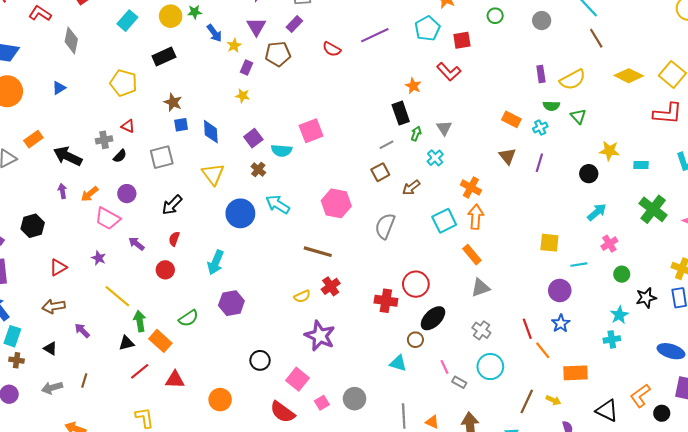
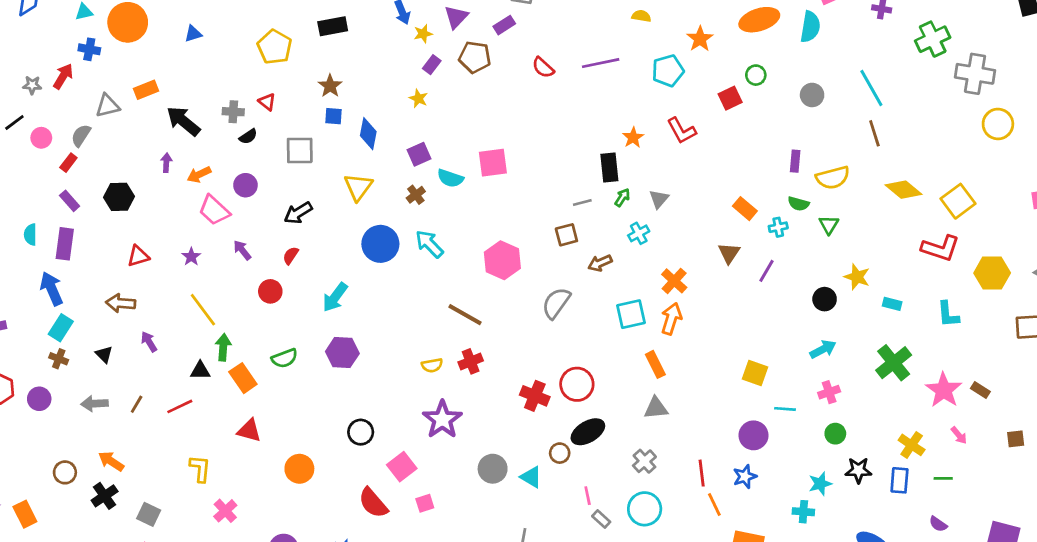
red square: (462, 40) -> (730, 98), moved, turned -30
red line: (140, 371) -> (180, 406), moved
gray circle: (355, 399) -> (493, 469), moved

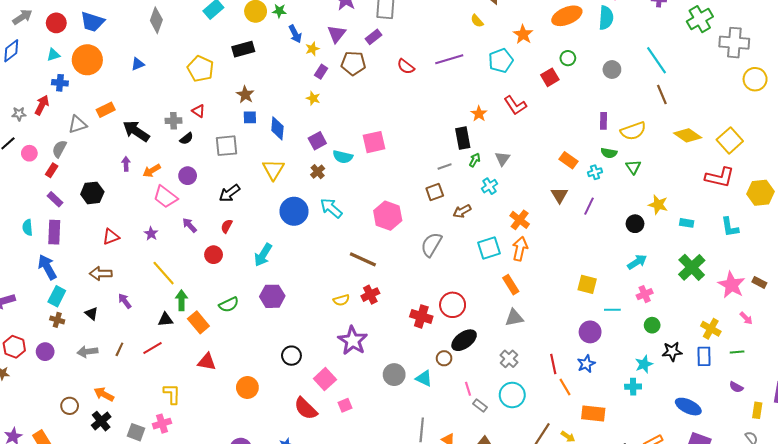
yellow semicircle: (641, 16) -> (477, 21), turned -136
pink cross: (225, 511) -> (162, 424), moved, turned 30

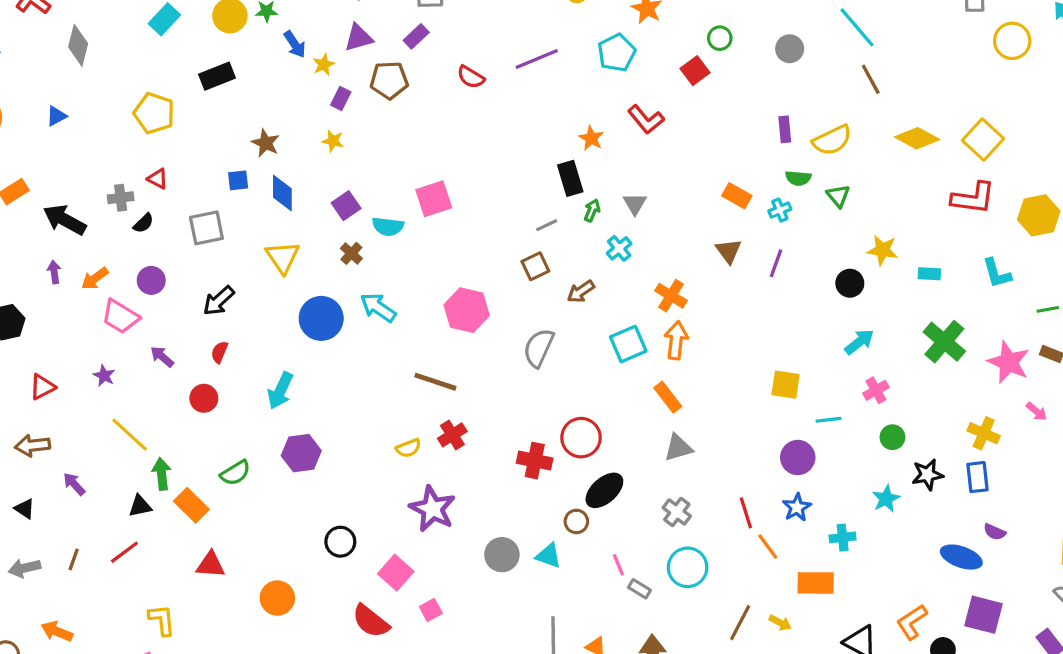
purple triangle: (336, 34) -> (358, 38), turned 42
brown star: (245, 95) -> (266, 143), moved
green line: (737, 352) -> (1048, 309), moved
cyan cross: (633, 387) -> (843, 537), moved
purple semicircle: (736, 387) -> (995, 532), moved

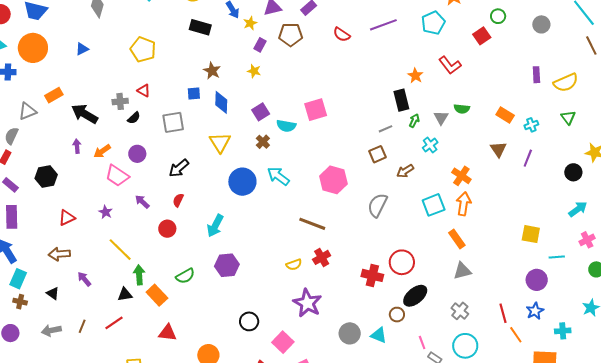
black rectangle: (217, 76) -> (200, 27), moved, turned 35
green semicircle: (798, 178) -> (462, 109), moved

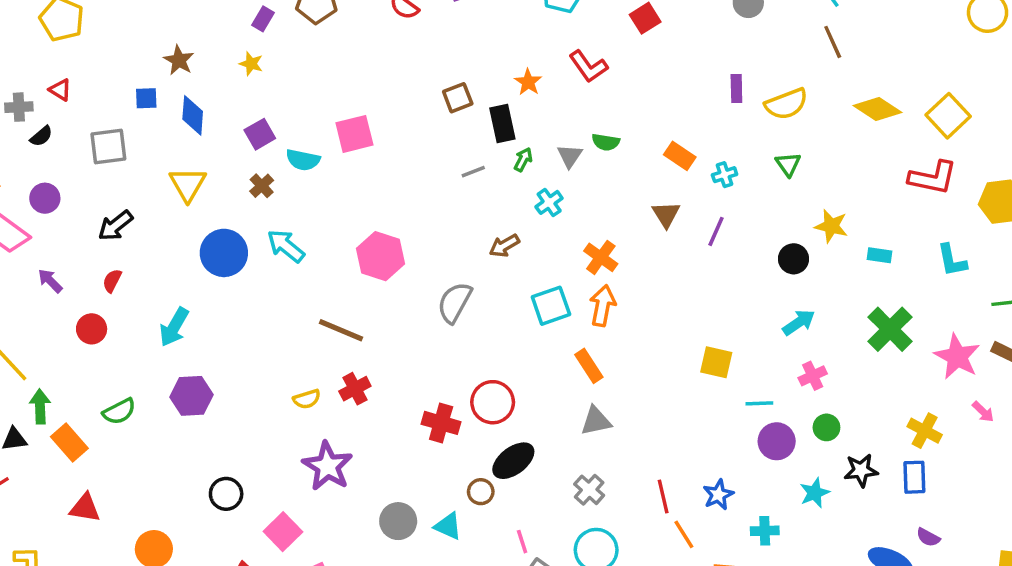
brown square: (377, 154) -> (458, 98), moved
purple circle: (537, 280) -> (777, 441), moved

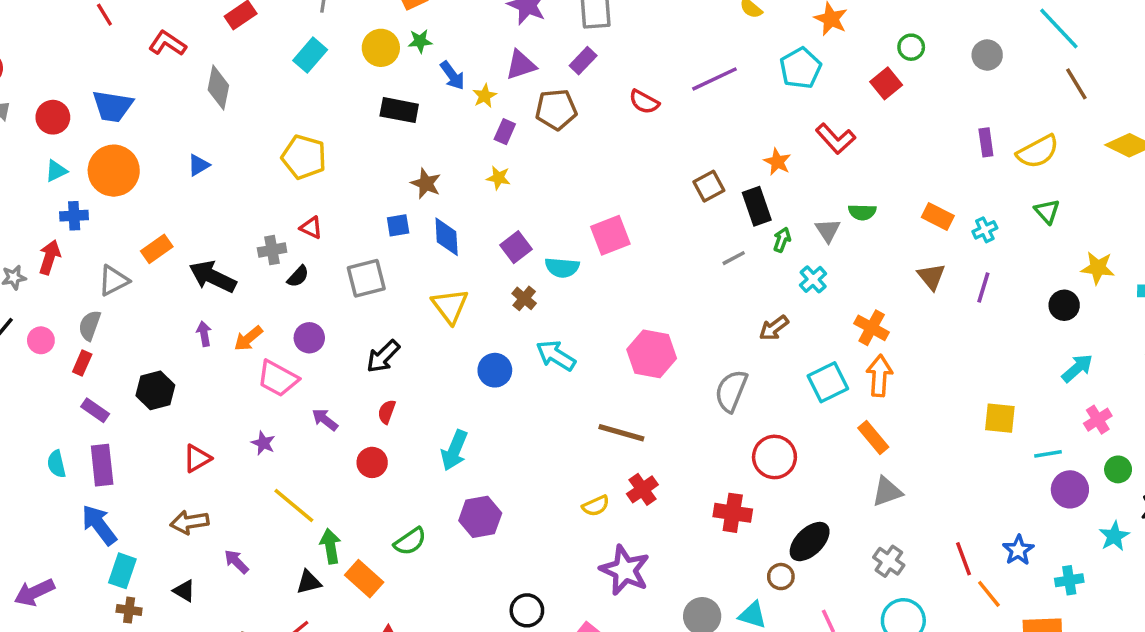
blue circle: (224, 253) -> (495, 370), size x0.7
red circle: (493, 402) -> (774, 457), moved

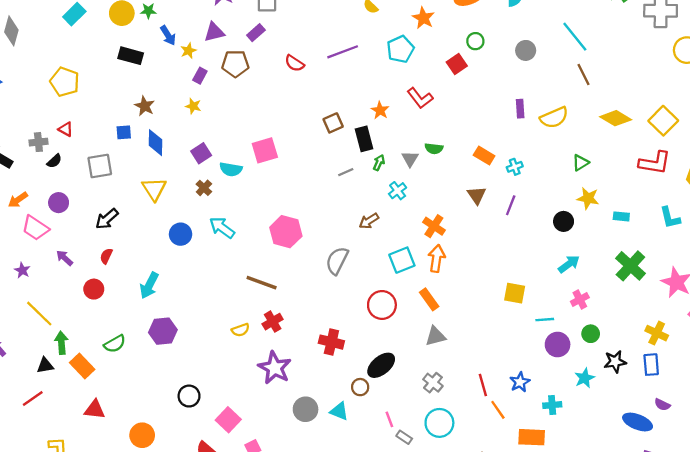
green triangle: (1047, 211) -> (581, 163), moved, turned 36
red circle: (774, 457) -> (382, 305), moved
purple star: (625, 570) -> (275, 368), moved

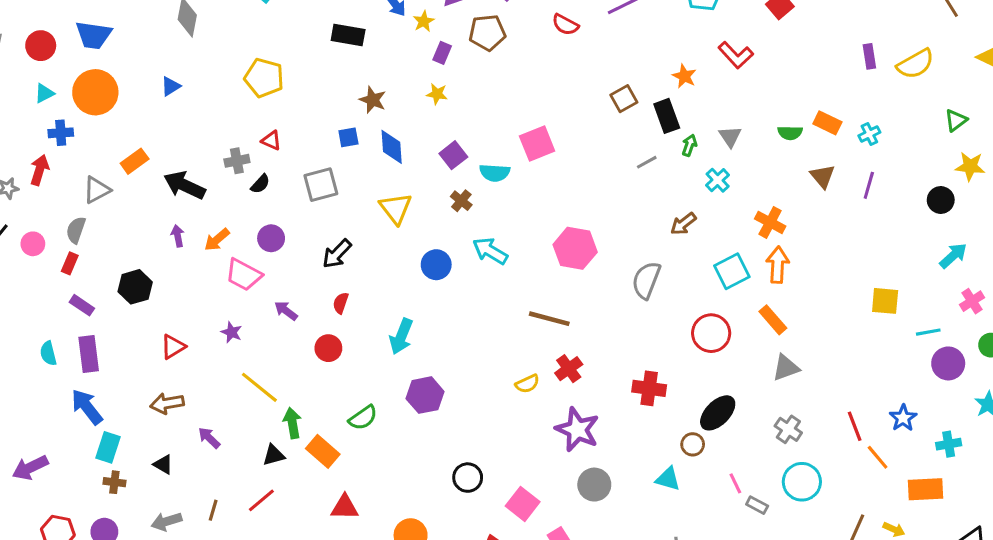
green semicircle: (434, 148) -> (790, 133), moved
gray circle: (306, 409) -> (594, 485), moved

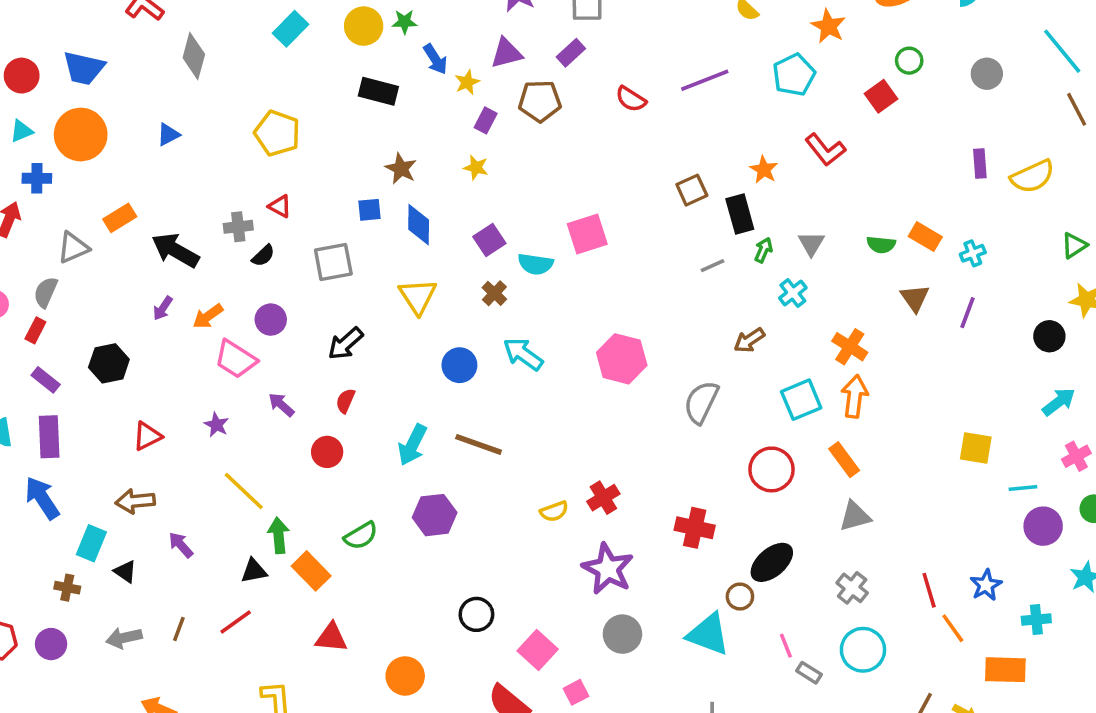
purple arrow: (178, 236) -> (163, 308), turned -140
brown line: (549, 319) -> (479, 444), moved
cyan rectangle: (108, 447) -> (91, 543), moved
cyan triangle: (668, 479) -> (708, 634), size x1.5

